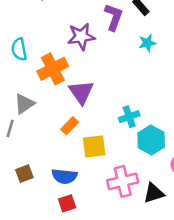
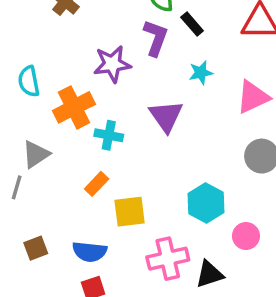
purple triangle: (81, 92) -> (166, 116), moved
cyan cross: (129, 117) -> (109, 135), moved, turned 30

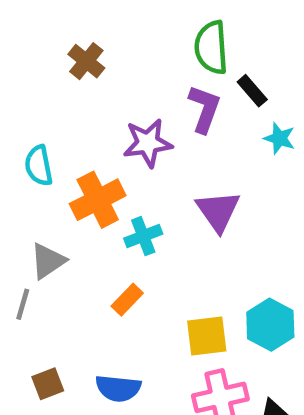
cyan star: (201, 73) -> (279, 138), moved, turned 30
cyan cross: (109, 135) -> (143, 236), turned -32
yellow square: (130, 212) -> (207, 336), moved

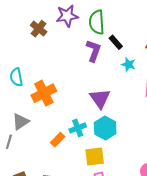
purple star: (148, 143) -> (67, 16), moved
cyan cross: (143, 236) -> (78, 128), moved
cyan hexagon: (270, 325) -> (105, 128), moved

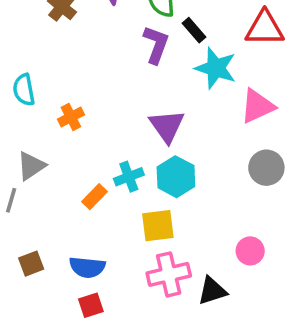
cyan star: (128, 65) -> (216, 68), size x1.6
orange cross: (44, 93) -> (71, 117), size x0.6

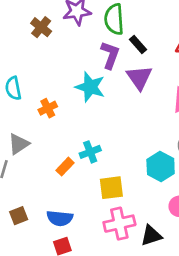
cyan star: (216, 68) -> (90, 87), moved
purple triangle: (167, 126) -> (139, 78), moved
cyan hexagon: (176, 177) -> (161, 167), moved

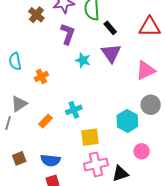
purple L-shape: (110, 55) -> (68, 34), moved
cyan star: (90, 87) -> (83, 60), moved, size x0.7
orange rectangle: (65, 167) -> (45, 121), moved

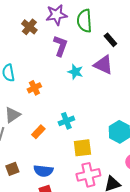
black rectangle: (110, 28) -> (110, 40), moved
purple triangle: (111, 53) -> (103, 65), turned -30

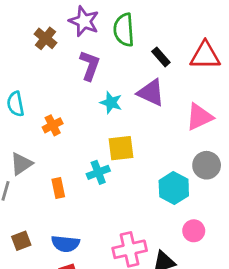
purple star: (56, 15) -> (84, 21), turned 30
orange rectangle: (38, 132) -> (58, 188), turned -56
yellow square: (82, 148) -> (121, 148), moved

